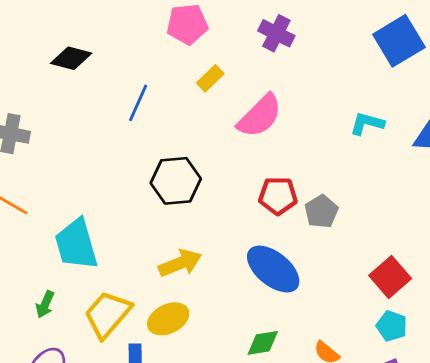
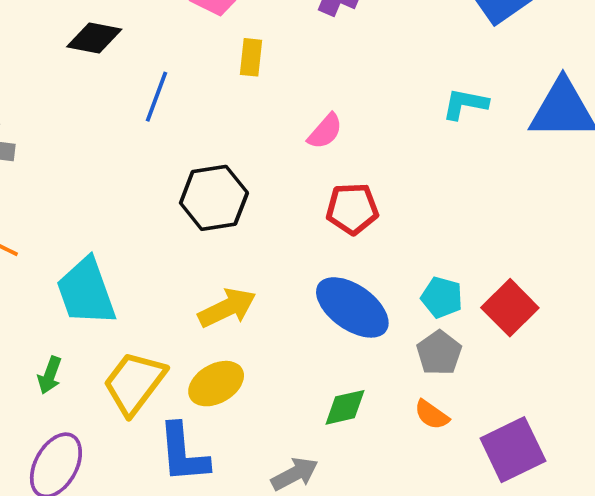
black diamond: (71, 58) -> (94, 38), moved
yellow rectangle: (210, 78) -> (251, 57), turned -36
pink semicircle: (260, 116) -> (325, 131), moved, size x0.6
gray pentagon: (321, 212) -> (439, 353), moved
cyan pentagon: (392, 326) -> (442, 297), moved

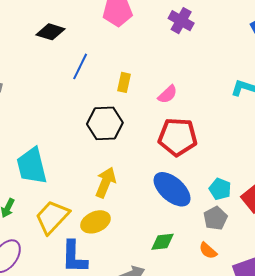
yellow rectangle: (251, 57) -> (124, 82), moved
red pentagon: (352, 209) -> (178, 137), size x1.4
yellow arrow: (227, 308) -> (106, 182), turned -48

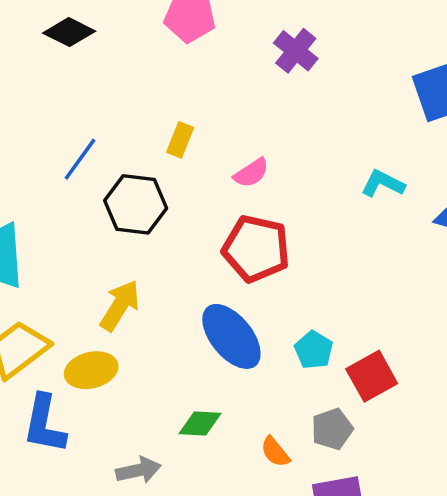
blue line: (80, 66) -> (80, 159), moved
gray pentagon: (215, 218) -> (332, 429), moved

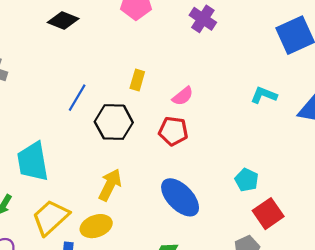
red pentagon: (256, 249) -> (173, 131), moved, size x0.7
cyan pentagon: (314, 350) -> (247, 180), moved

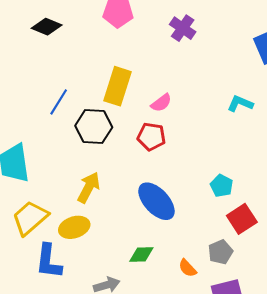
yellow rectangle: (137, 80) -> (117, 86), size x1.8

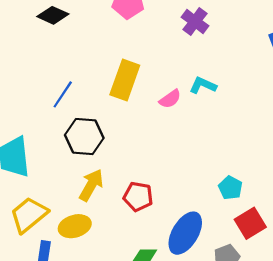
cyan L-shape: (240, 104) -> (203, 85), moved
black hexagon: (94, 127) -> (84, 137), moved
red pentagon: (151, 137) -> (138, 197), moved
blue ellipse: (156, 201) -> (185, 233), moved, turned 72

